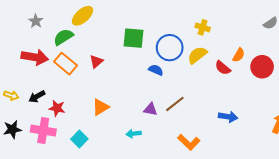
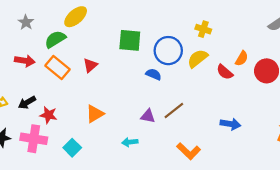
red arrow: (35, 57) -> (25, 61), size x0.7

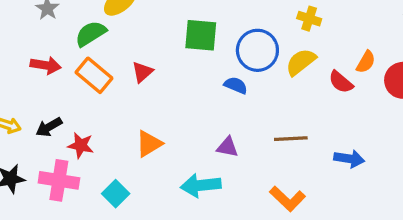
brown line: (174, 110) -> (291, 139), moved, turned 35
cyan arrow: (130, 142) -> (201, 185), size x1.6

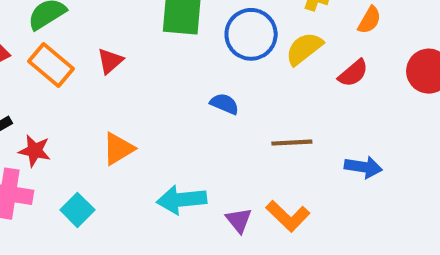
orange semicircle: (366, 62) -> (369, 20), moved
red semicircle: (341, 82) -> (353, 73), turned -80
blue semicircle: (236, 85) -> (224, 104), moved
purple triangle: (227, 147) -> (239, 220), moved, turned 40

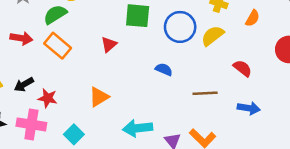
red triangle: (110, 61) -> (109, 44), moved
red semicircle: (353, 73) -> (243, 68), moved, turned -102

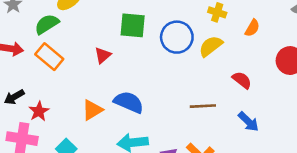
blue semicircle: (164, 69) -> (129, 102), moved, size x1.6
red star: (48, 98) -> (39, 111), turned 30
blue arrow: (249, 108) -> (248, 122), turned 35

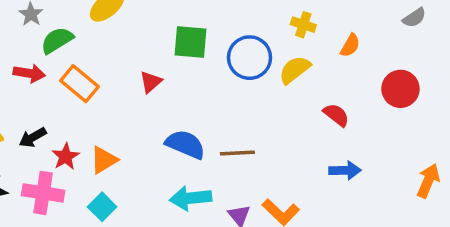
green semicircle: (47, 24) -> (57, 40), moved
brown line: (203, 106) -> (237, 153), moved
orange triangle: (92, 110) -> (104, 160), moved
blue arrow: (248, 122) -> (345, 170), turned -45

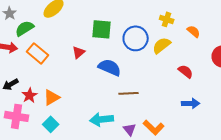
orange semicircle: (350, 45) -> (194, 31), turned -80
blue semicircle: (185, 144) -> (110, 67), moved

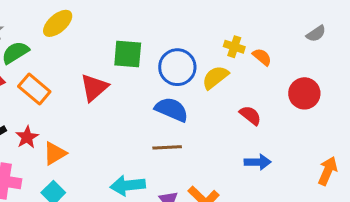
yellow cross: (167, 19) -> (234, 47), moved
red triangle: (79, 52) -> (94, 88), size x1.5
blue semicircle: (110, 67) -> (172, 109), moved
red star: (30, 95) -> (27, 137), moved

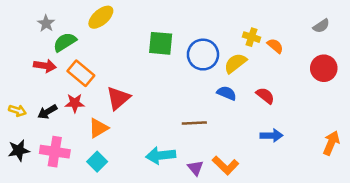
red triangle: (94, 88) -> (118, 98), moved
red circle: (304, 93) -> (324, 68), moved
blue semicircle: (172, 109) -> (227, 93), moved, size x0.7
red star: (27, 137) -> (75, 103), moved, turned 30

